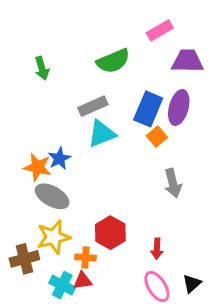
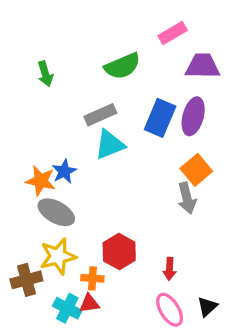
orange square: (157, 137) -> (196, 170), moved, size x1.4

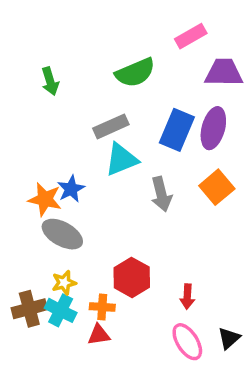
gray arrow: (187, 198) -> (161, 194), moved
yellow star: (58, 256) -> (64, 283), size x0.6
cyan cross: (67, 308) -> (61, 310), moved

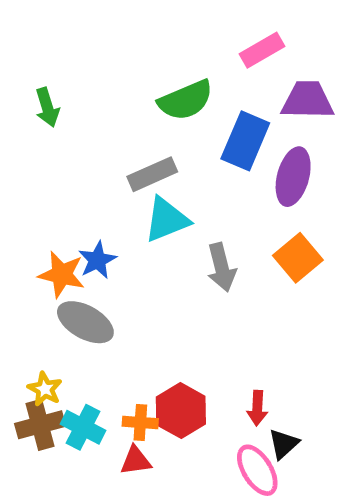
green arrow: (50, 81) -> (47, 107), moved
blue rectangle: (177, 130) -> (245, 141), moved
red hexagon: (132, 277) -> (181, 411), moved
yellow star: (64, 283) -> (45, 389), moved, turned -30
black triangle: (229, 338) -> (284, 444), moved

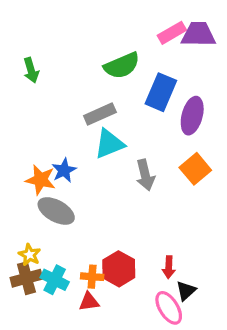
purple trapezoid: (307, 100) -> (198, 34), moved

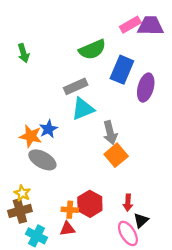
orange square: (195, 169) -> (116, 155), moved
cyan cross: (55, 280) -> (37, 236), moved

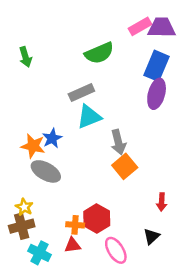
blue rectangle: (122, 70) -> (157, 66), moved
red arrow: (128, 203) -> (162, 202), moved
pink ellipse: (128, 233) -> (116, 250), moved

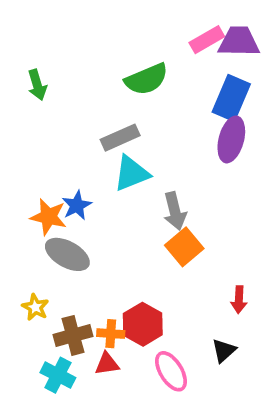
brown cross: (22, 226) -> (73, 335), moved

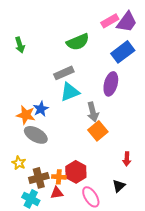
purple trapezoid: (239, 41) -> (127, 22), turned 125
blue rectangle: (231, 98) -> (123, 52), turned 30
purple ellipse: (231, 139) -> (111, 84), moved

